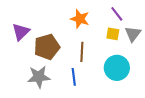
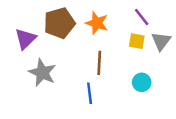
brown pentagon: (47, 47) -> (59, 23), moved
cyan circle: (117, 68) -> (142, 82), size x0.6
gray star: (39, 77) -> (42, 73), moved, turned 30

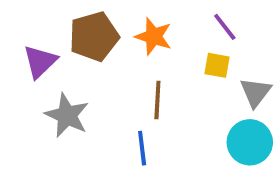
gray triangle: (161, 41) -> (256, 92), moved
cyan circle: (142, 82) -> (250, 142), moved, size x1.5

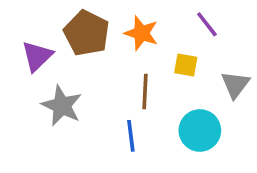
brown pentagon: (94, 36) -> (87, 33), turned -30
yellow square: (217, 65) -> (186, 65), moved
cyan circle: (250, 142) -> (200, 130), moved

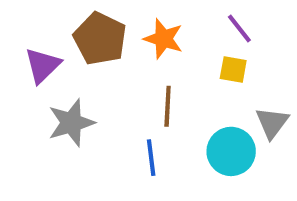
yellow square: (186, 65) -> (233, 69), moved
gray triangle: (235, 84) -> (272, 123), moved
gray star: (62, 106) -> (71, 123), turned 30

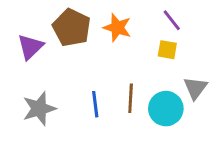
brown line: (168, 106) -> (131, 98), moved
gray star: (71, 123) -> (39, 109), moved
blue line: (151, 158) -> (95, 104), moved

